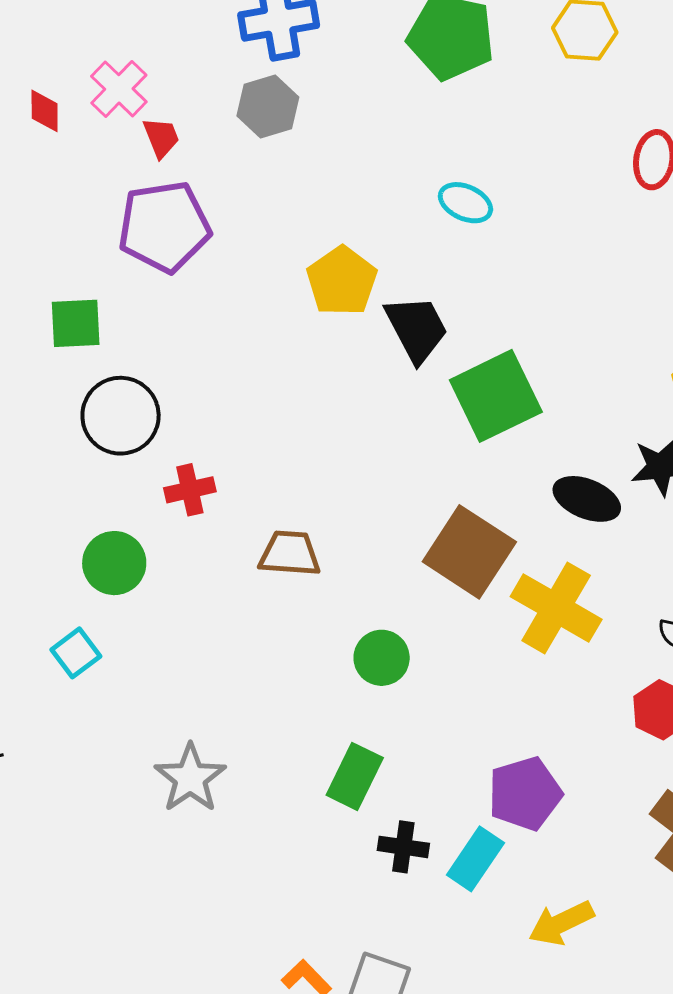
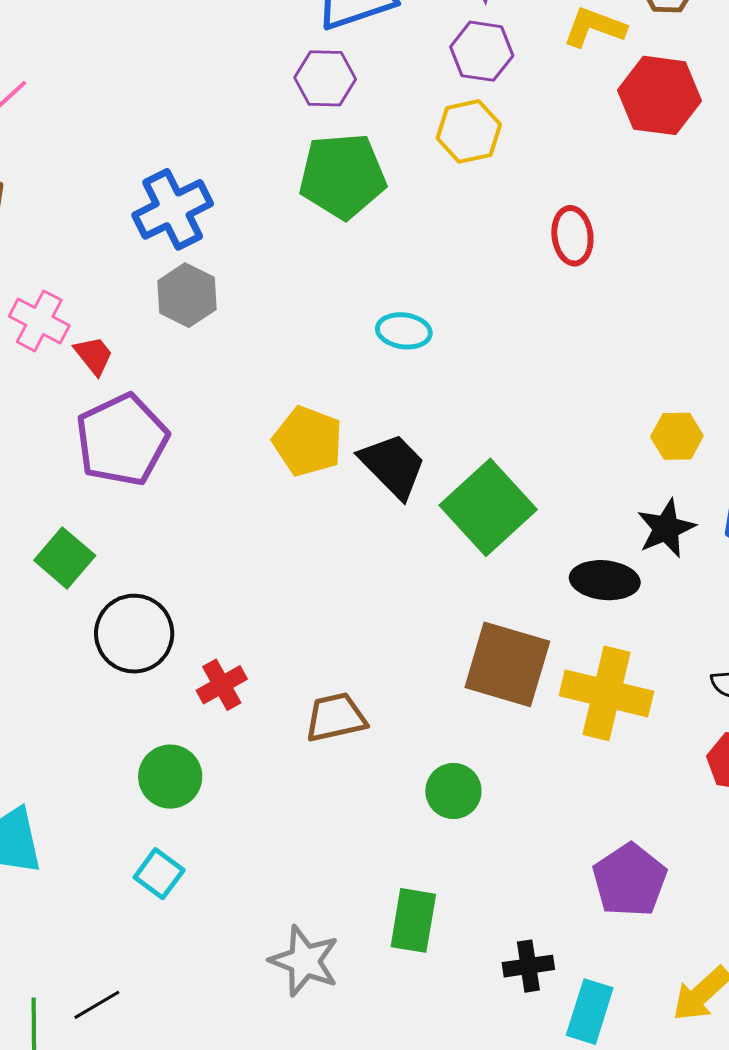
green square: (76, 323) -> (65, 558), turned -30
green rectangle: (355, 776) -> (413, 920), moved
cyan rectangle: (475, 859) -> (590, 1012), moved

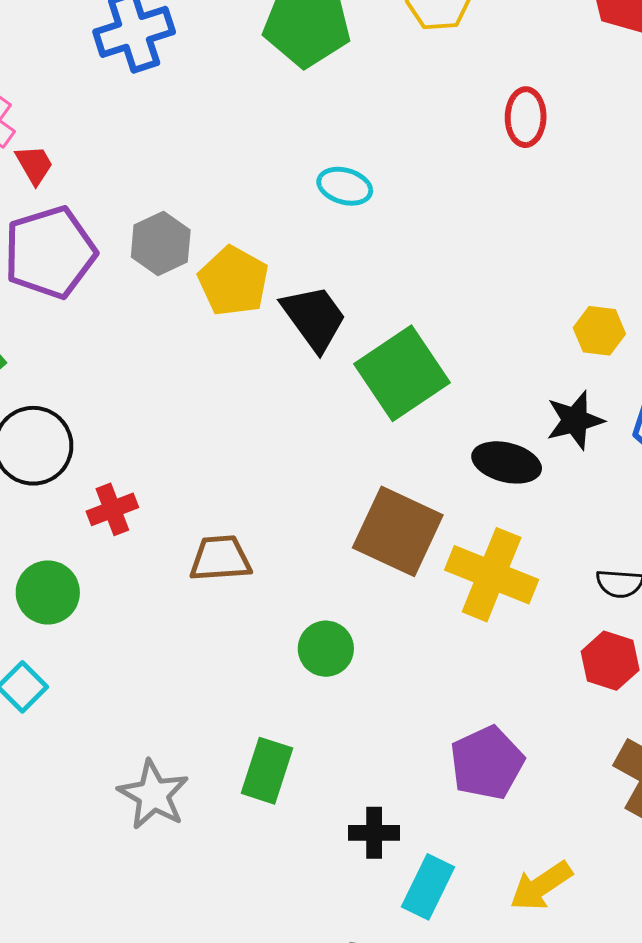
gray hexagon: (187, 295) -> (161, 243), moved

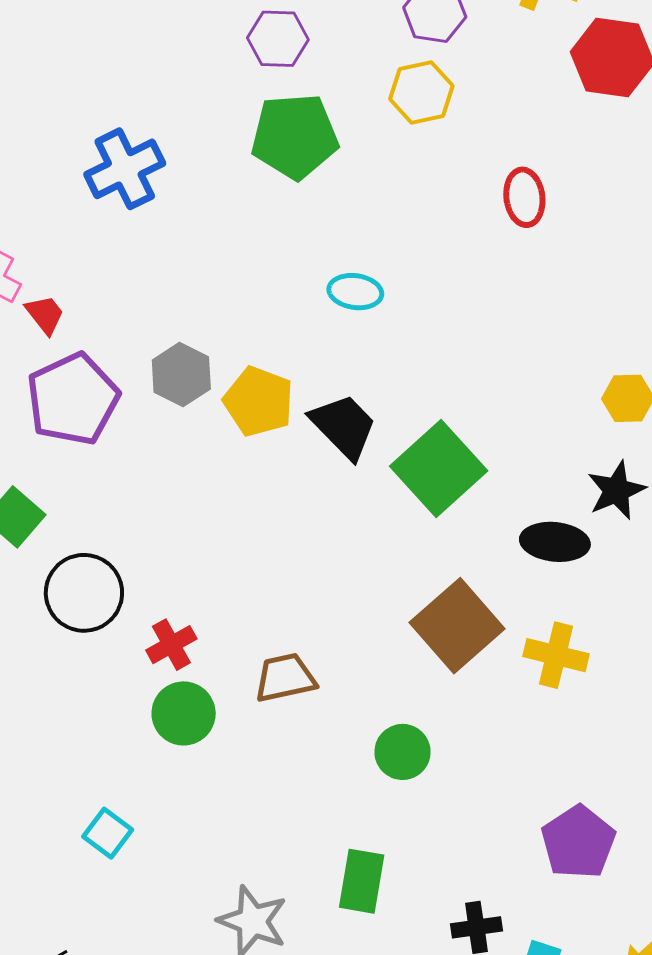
brown square: (398, 531) -> (457, 626), turned 32
yellow cross: (492, 575) -> (556, 655), size x0.7
green circle: (48, 592) -> (184, 713), moved

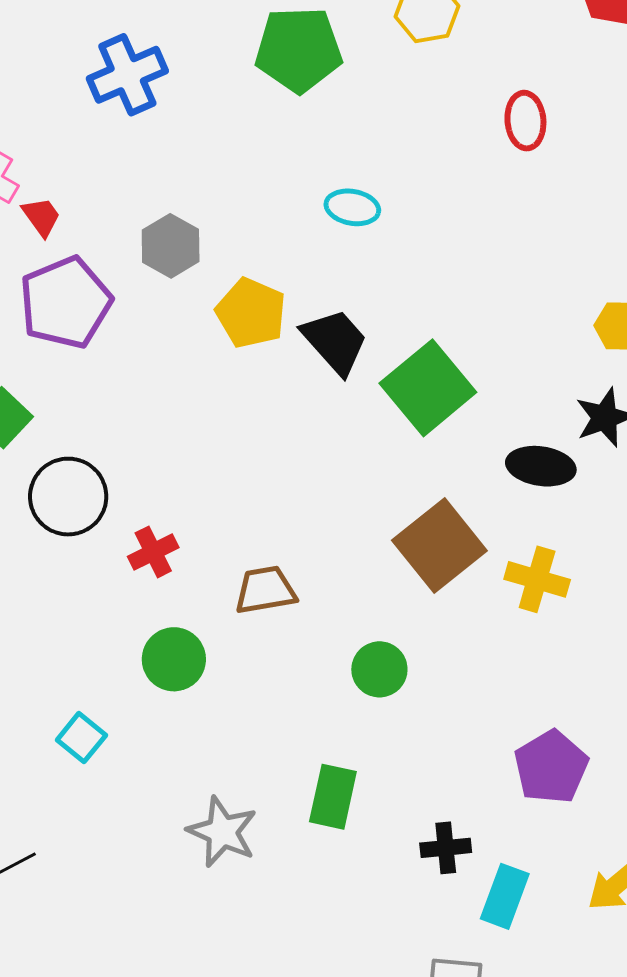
gray hexagon: (181, 374) -> (171, 246), moved
green circle: (184, 713) -> (174, 659), moved

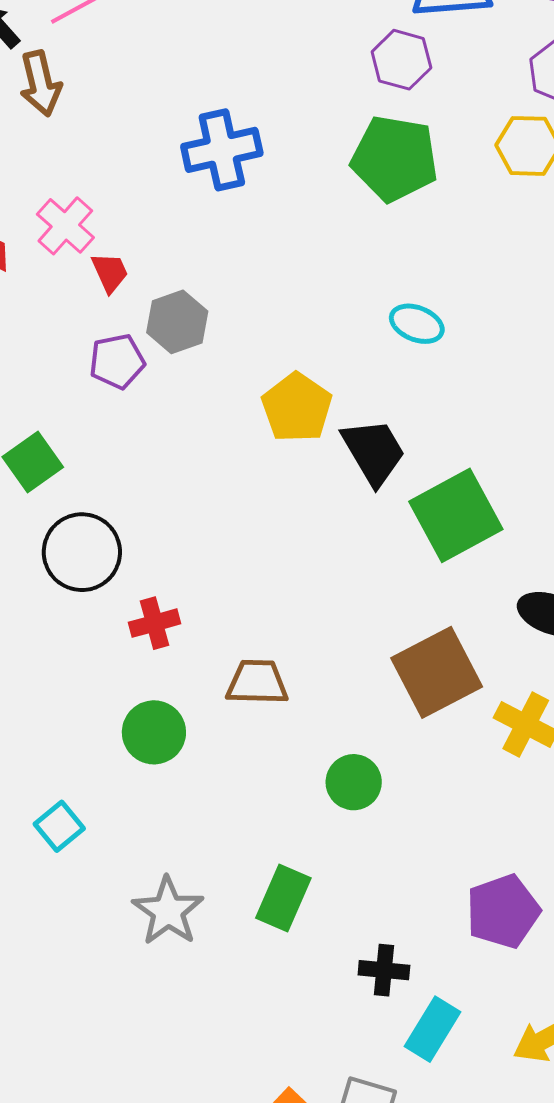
gray hexagon: (171, 246) -> (177, 322), moved
purple pentagon: (66, 302) -> (117, 361), size x0.6
cyan square: (81, 738) -> (59, 826), moved

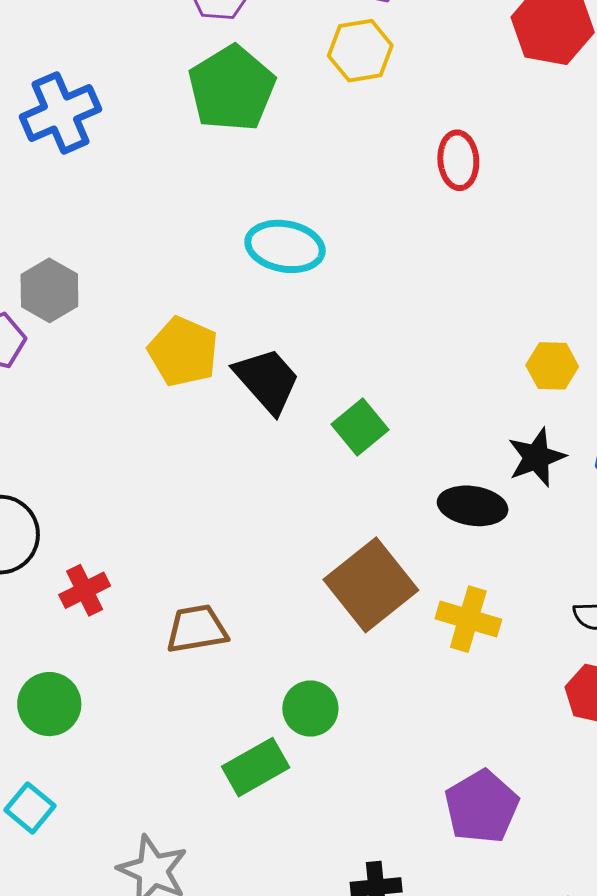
green pentagon: (395, 158) -> (232, 88), turned -30
cyan ellipse: (417, 324) -> (285, 246), size x1.4
green square: (456, 515) -> (360, 427), size x0.6
green circle: (154, 732) -> (49, 704), moved
green rectangle: (283, 898) -> (256, 767), moved, turned 48

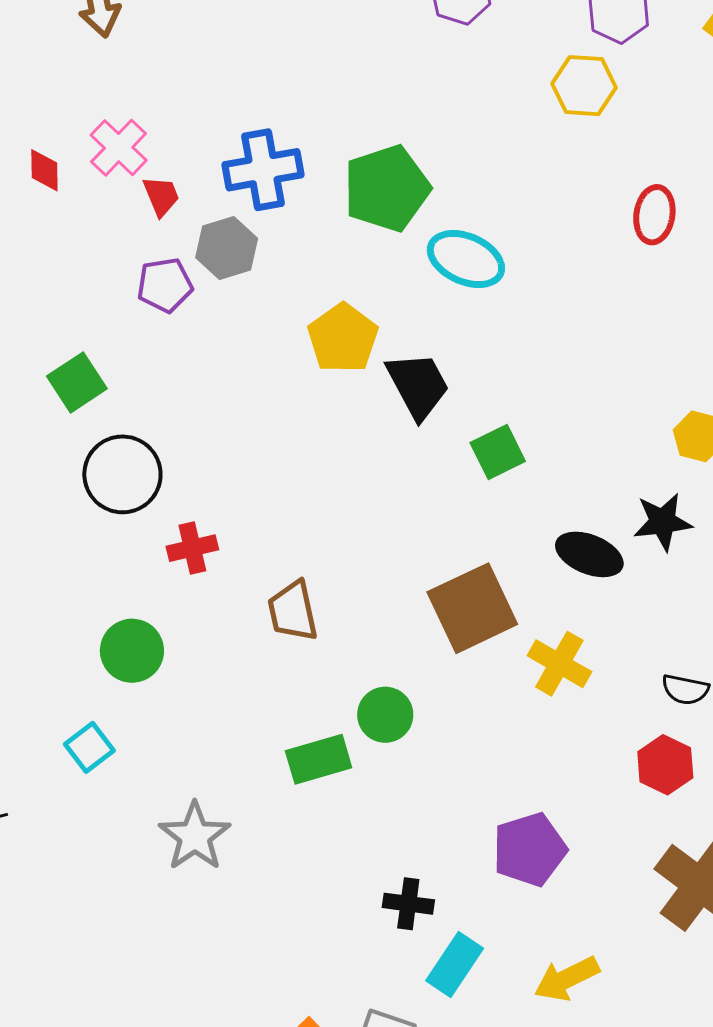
green pentagon: (232, 88) -> (387, 188), moved
blue cross: (60, 113) -> (263, 170), moved
brown trapezoid: (197, 629) -> (293, 611), turned -106

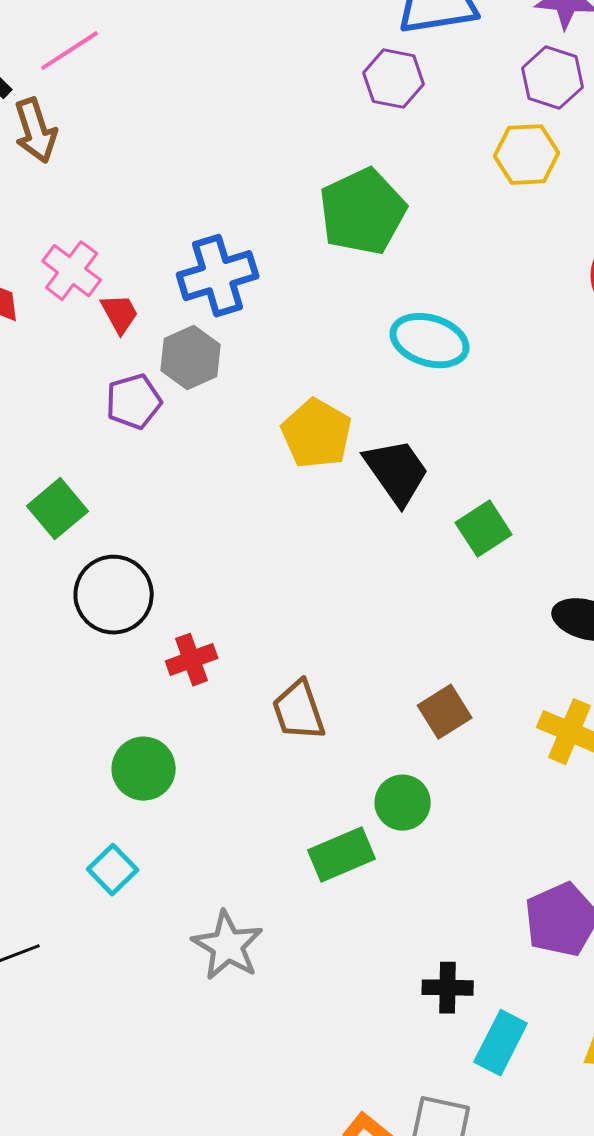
green pentagon: (387, 188) -> (363, 212), moved
brown square: (472, 608) -> (445, 712), moved, size x0.6

